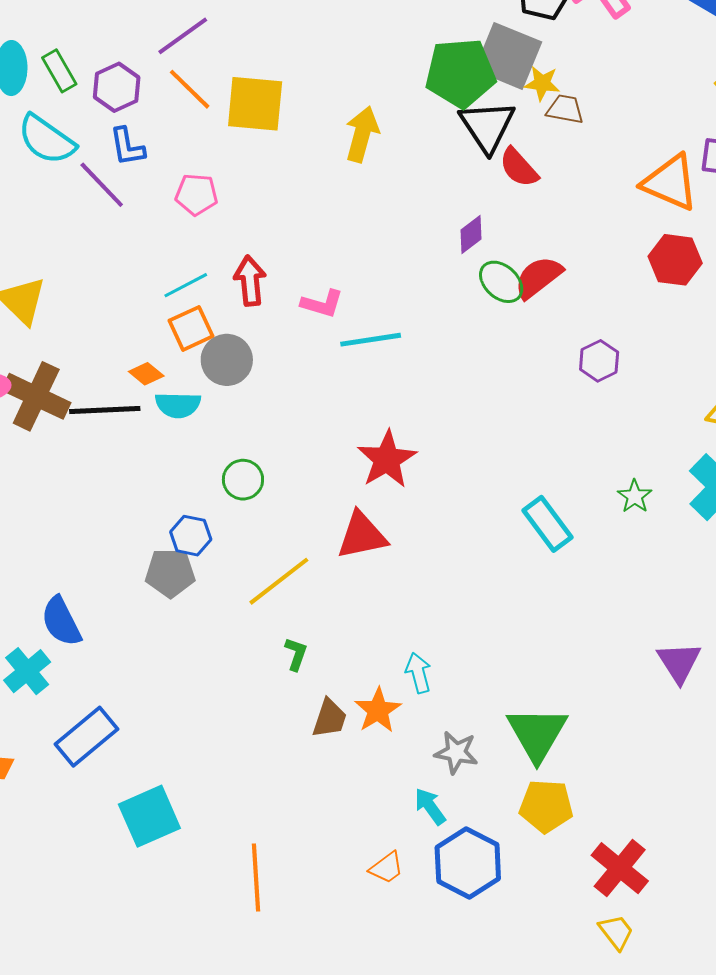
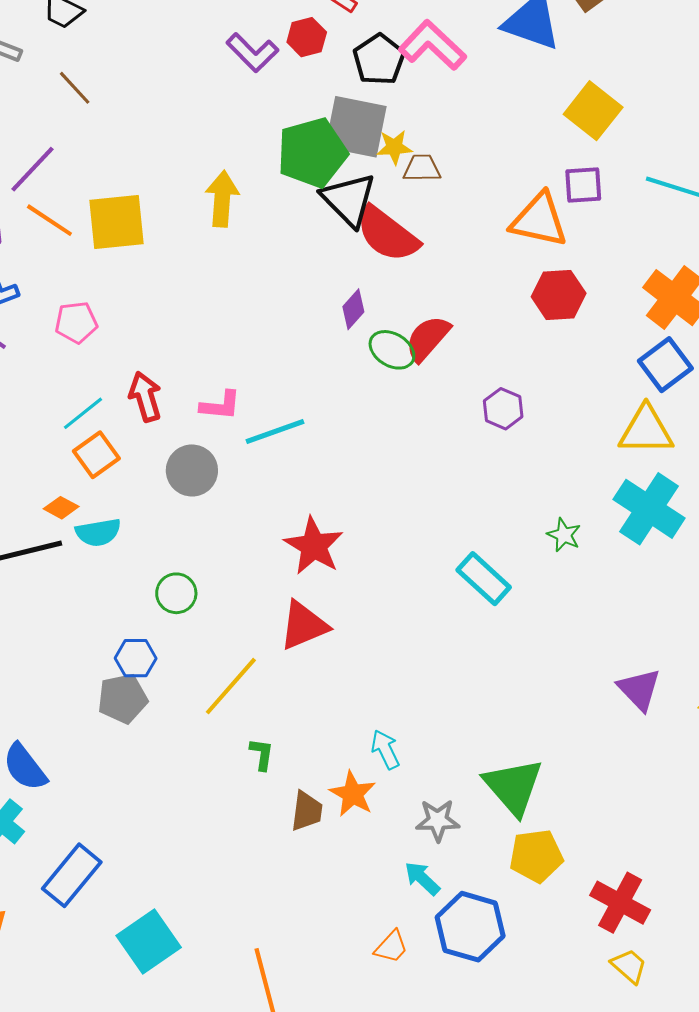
yellow arrow: (362, 134) -> (222, 199), moved
red semicircle: (519, 167) -> (387, 234), size x1.5
gray circle: (227, 360) -> (192, 470), moved

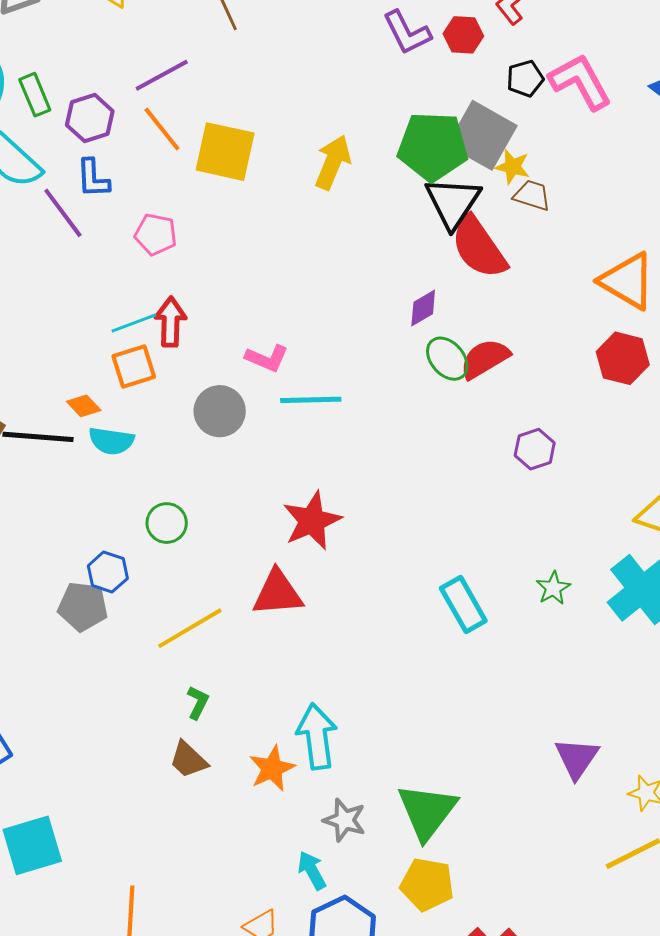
black pentagon: (379, 59) -> (525, 79), size x0.7
red arrow: (145, 397) -> (171, 322), moved
cyan arrow: (385, 749) -> (317, 736), size x1.6
brown trapezoid: (307, 811) -> (188, 760), moved, turned 108

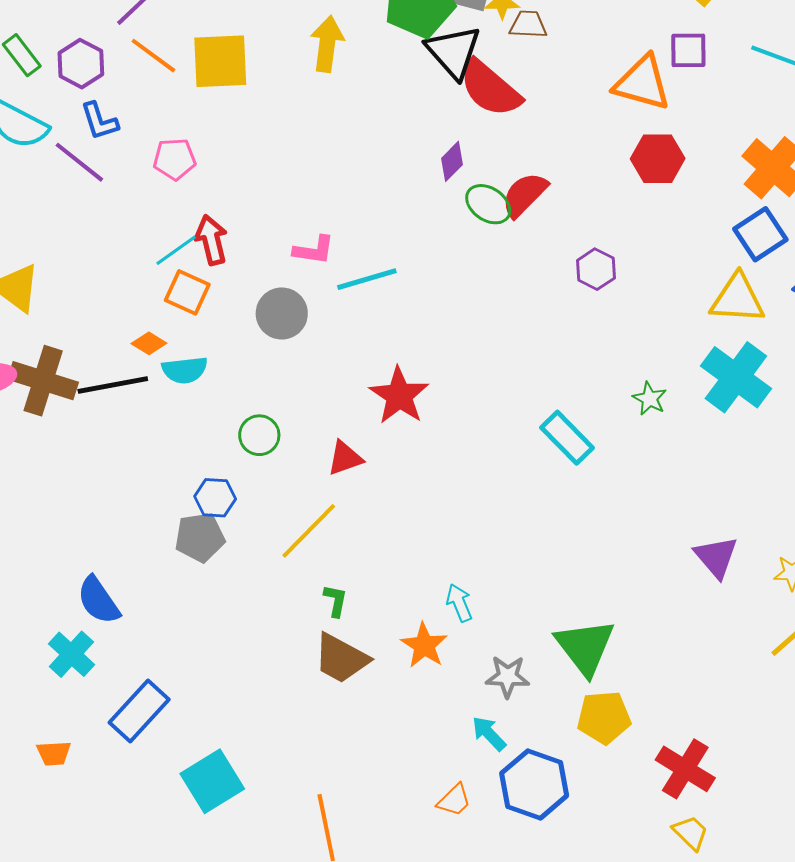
orange square: (134, 367) -> (187, 292), turned -33
red triangle: (278, 593) -> (345, 458), moved, size x0.7
cyan arrow: (317, 736) -> (459, 603), size x0.6
brown trapezoid: (188, 760) -> (341, 658), size x1.4

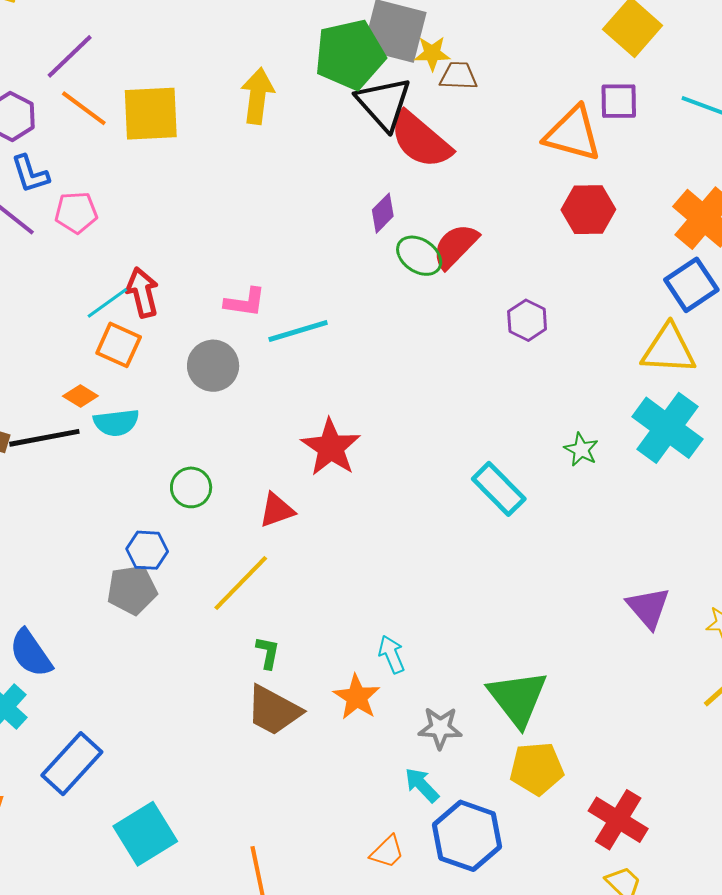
pink pentagon: (174, 159) -> (76, 213), moved

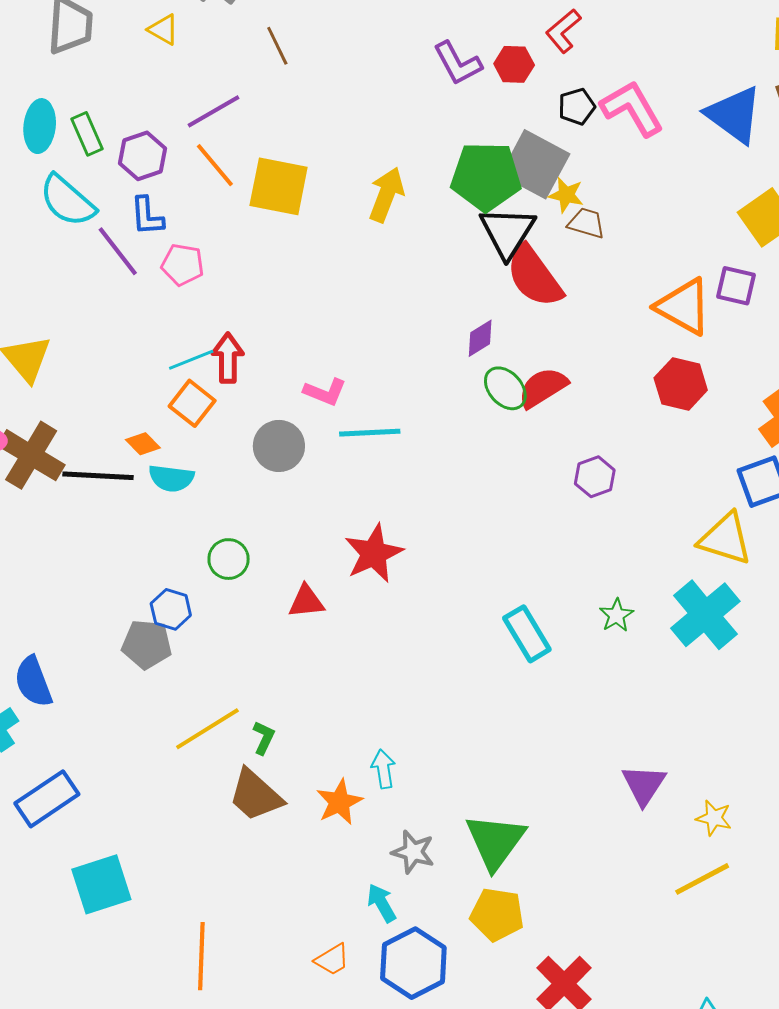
yellow line: (241, 583) -> (207, 729), moved

